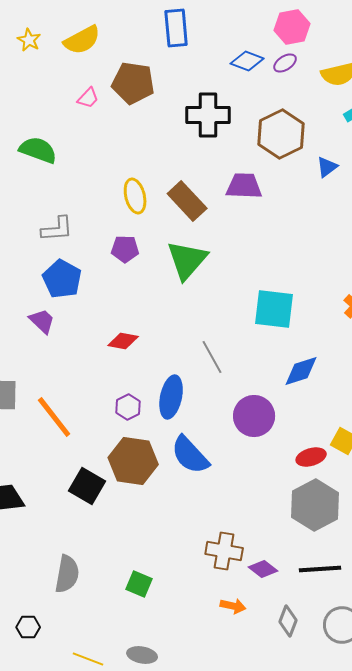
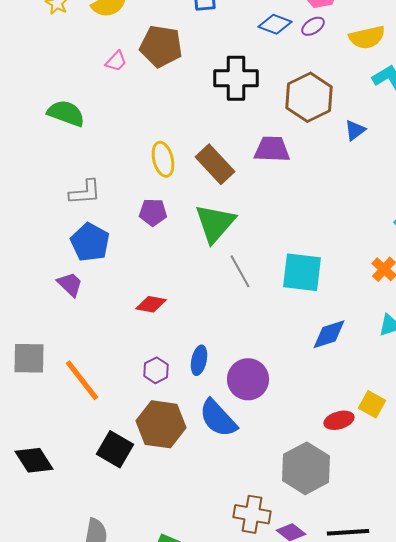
gray line: (212, 357) -> (240, 271), moved
blue ellipse: (171, 397) -> (199, 360), size x0.7
purple circle: (254, 416) -> (248, 379), moved
gray hexagon: (315, 505) -> (306, 468), moved

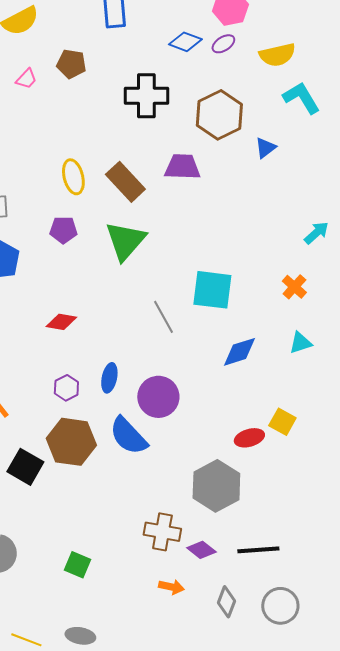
brown pentagon: (161, 46) -> (71, 64), size x0.7
gray line: (240, 271) -> (163, 317), moved

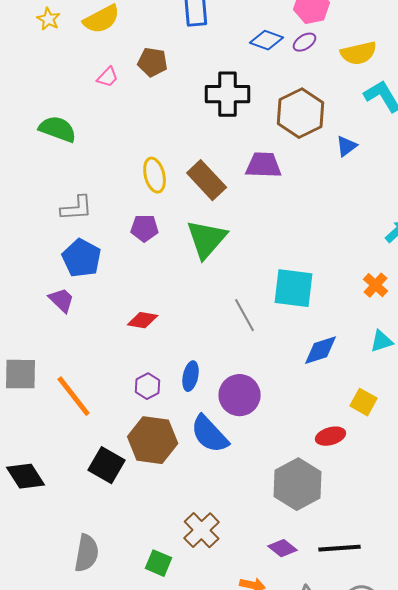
yellow square: (282, 422) -> (364, 402), moved
brown cross: (162, 532) -> (202, 530), moved, turned 36

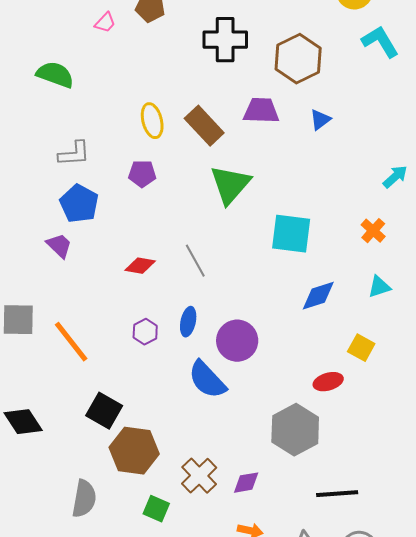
blue triangle: (347, 146) -> (320, 120), moved
green triangle: (207, 239) -> (230, 185), moved
gray line: (245, 315) -> (195, 261), moved
brown hexagon: (153, 440) -> (134, 451), moved
purple diamond: (283, 548) -> (246, 483), moved, turned -48

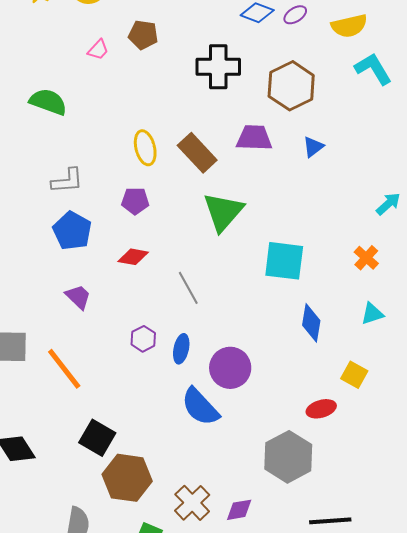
purple trapezoid: (59, 246) -> (78, 297), moved
red diamond: (140, 266) -> (133, 257), moved
blue diamond: (318, 296) -> (311, 323), turned -63
purple hexagon: (145, 332) -> (143, 339), moved

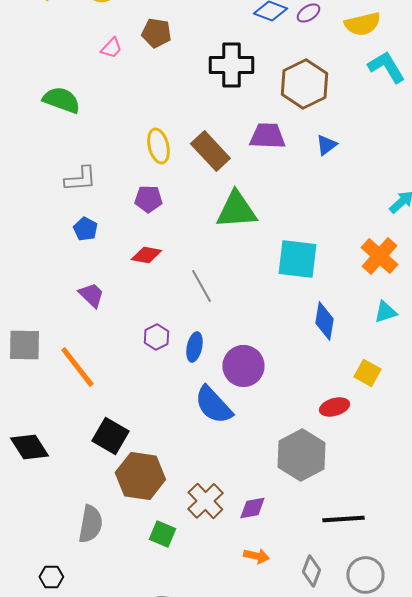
green triangle: (223, 212) -> (236, 210), turned 45
blue pentagon: (72, 231) -> (85, 229), size x0.6
orange cross: (366, 258) -> (379, 256), size x1.5

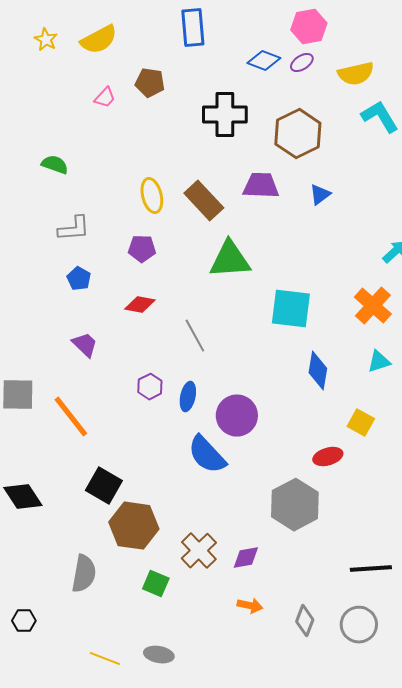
green semicircle: (61, 100) -> (55, 165), moved, size x0.7
black line: (343, 519) -> (371, 569), moved
black hexagon: (51, 577) -> (24, 621), moved

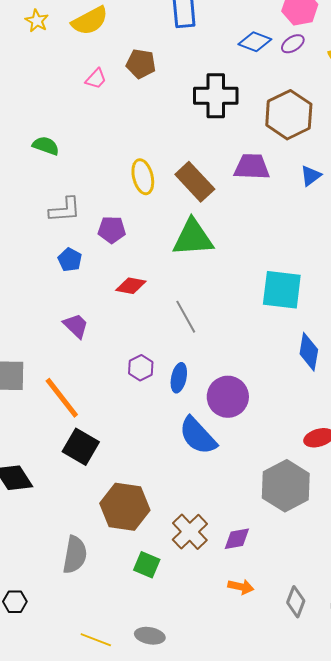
purple pentagon: (142, 249) -> (112, 230), moved
green triangle: (230, 260) -> (193, 238), moved
black square: (104, 486) -> (81, 447), moved

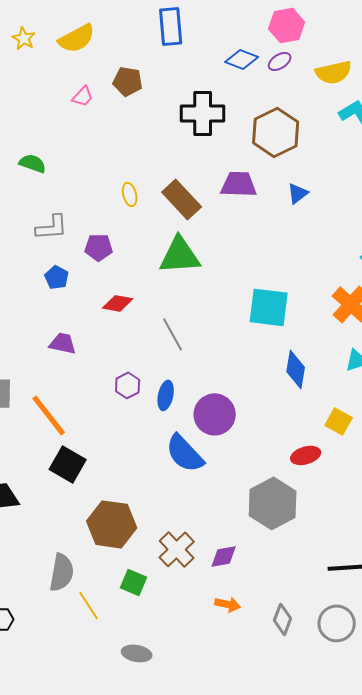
yellow ellipse: (143, 177) -> (130, 194), size x0.7
purple trapezoid: (76, 326) -> (63, 343), turned -32
yellow line: (96, 640) -> (89, 605), moved, turned 36

